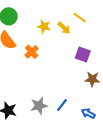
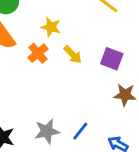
yellow star: (44, 26) -> (51, 27), moved
yellow arrow: (64, 28) -> (73, 55), moved

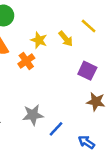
yellow arrow: (73, 55) -> (66, 39), moved
gray star: (47, 131) -> (33, 115), moved

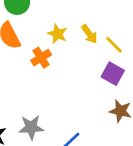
yellow line: (89, 26) -> (114, 45), moved
gray star: (33, 115) -> (31, 127), moved

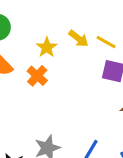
yellow star: (57, 34) -> (47, 47), turned 30

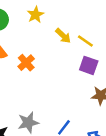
yellow star: (47, 47) -> (36, 15), moved

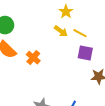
yellow star: (36, 15) -> (66, 12), moved

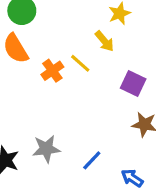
yellow line: (80, 33) -> (80, 63), moved

